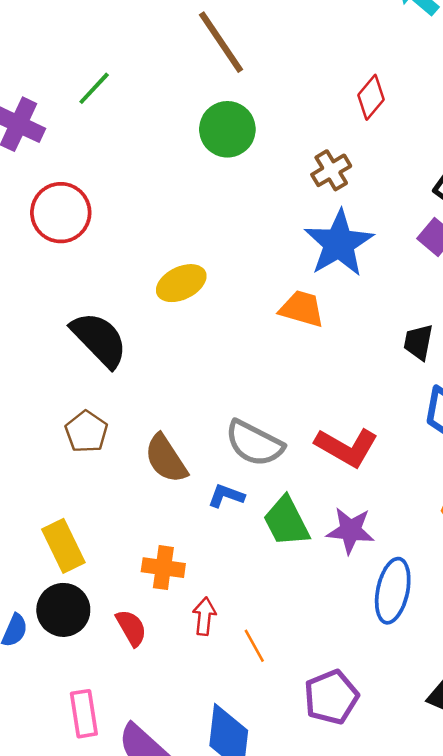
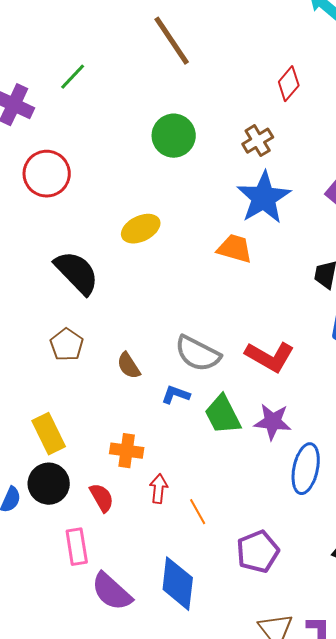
green circle: (227, 129) -> (174, 136), moved
brown semicircle: (166, 459) -> (129, 366), size x0.7
pink rectangle: (84, 714) -> (77, 547), moved

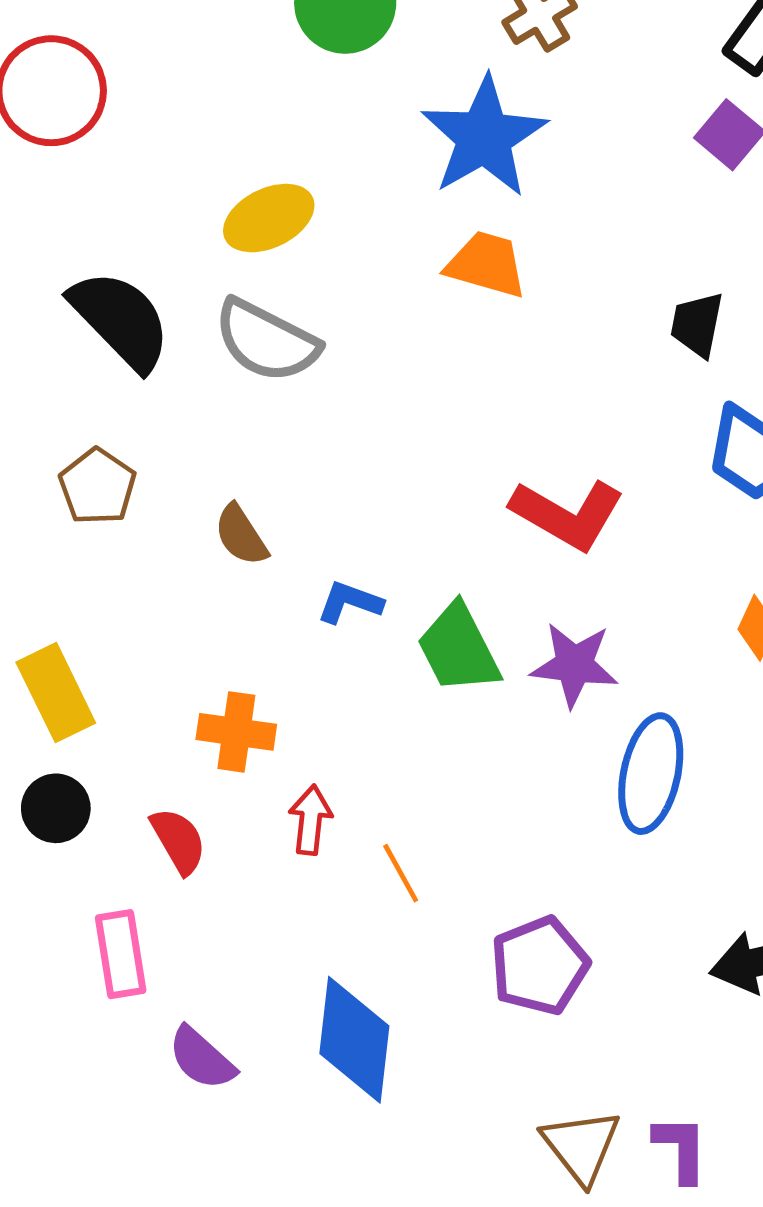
blue star: (264, 198) -> (484, 137), moved
gray semicircle: (198, 354) -> (266, 341), moved
black circle: (49, 484) -> (56, 808), size x0.7
purple semicircle: (112, 592) -> (202, 1058), size x0.7

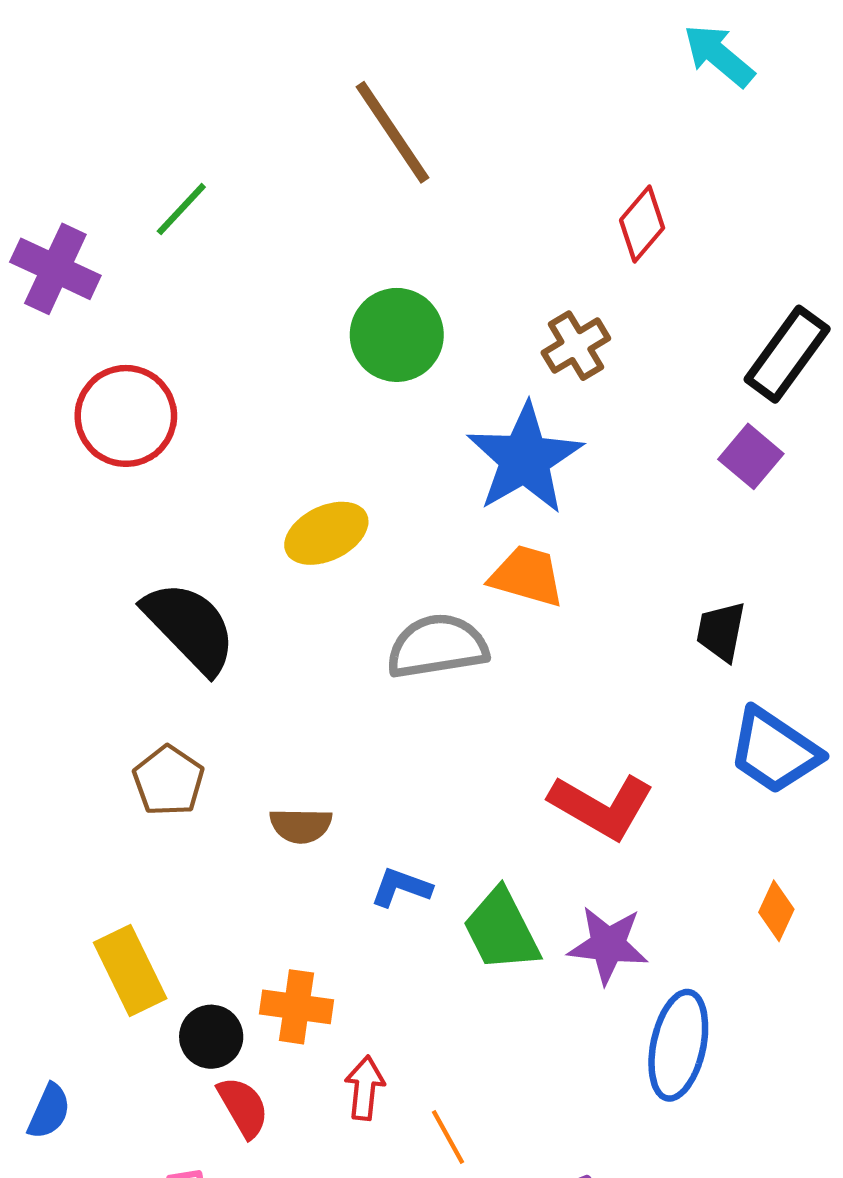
gray semicircle: (266, 341) -> (437, 646), moved, turned 144
brown semicircle: (241, 535) -> (301, 826), turned -56
black circle: (56, 808) -> (211, 1037), moved

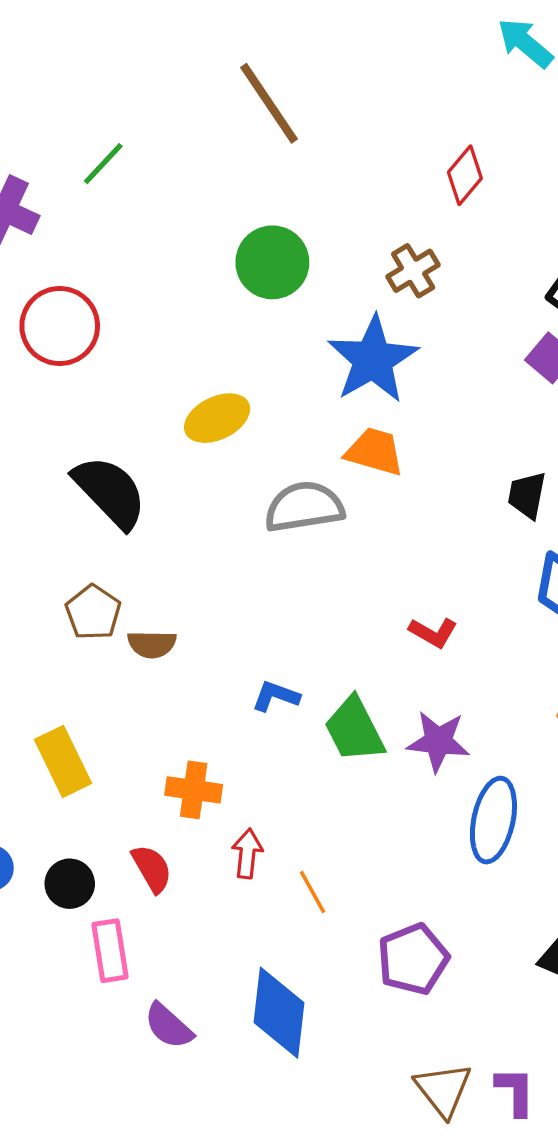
red L-shape: (602, 806) -> (433, 632), size x0.6
brown semicircle: (301, 826) -> (152, 644), moved
black circle: (211, 1037) -> (70, 884), moved

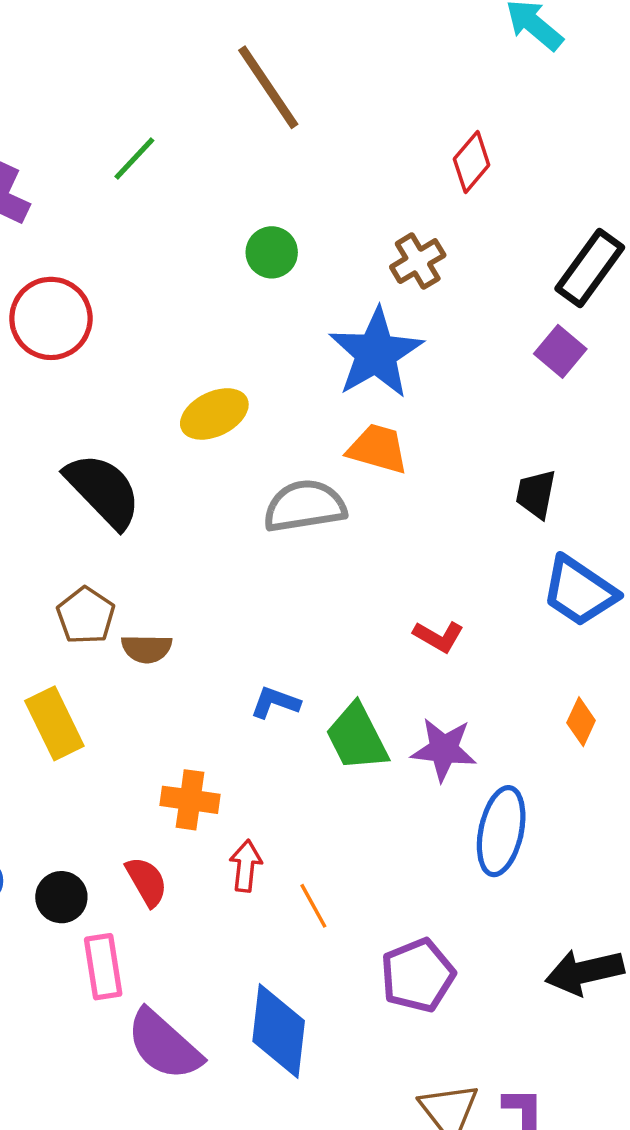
green line: (103, 164) -> (134, 158), moved
green circle: (272, 262) -> (272, 252), size x0.7
yellow rectangle: (63, 761) -> (54, 723), moved
purple semicircle: (169, 1026) -> (164, 1045), size x1.5

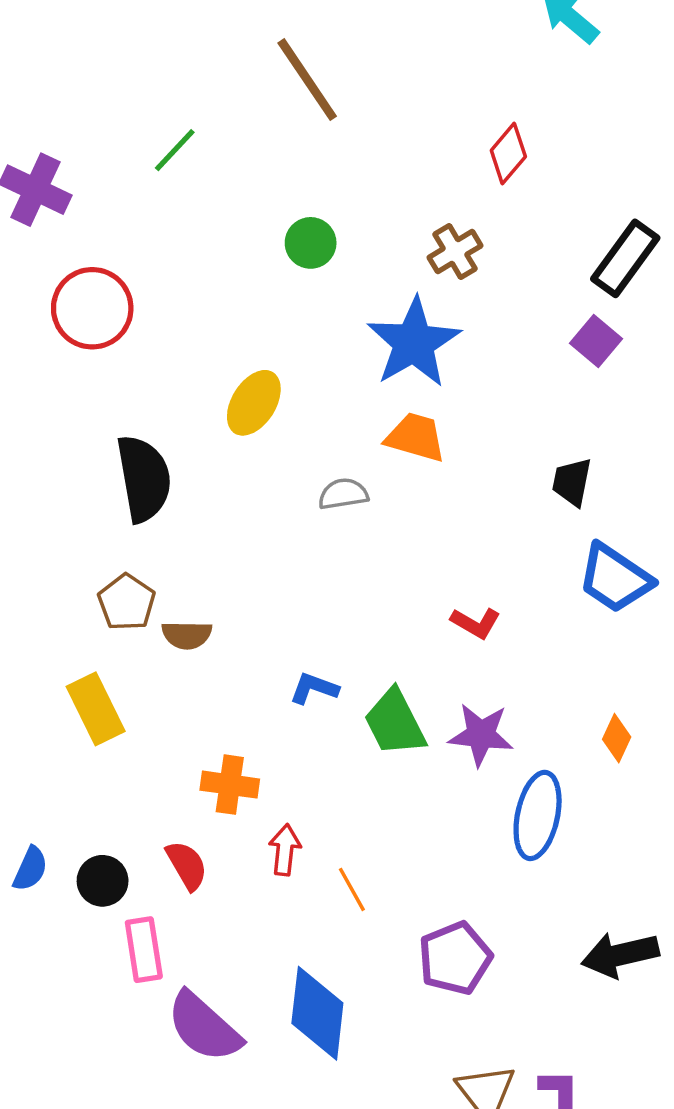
yellow ellipse: (214, 414) -> (254, 403), turned -32
black semicircle: (103, 490) -> (144, 478), turned 34
gray semicircle: (305, 506) -> (343, 494), size x0.6
orange diamond: (581, 722) -> (617, 738), moved

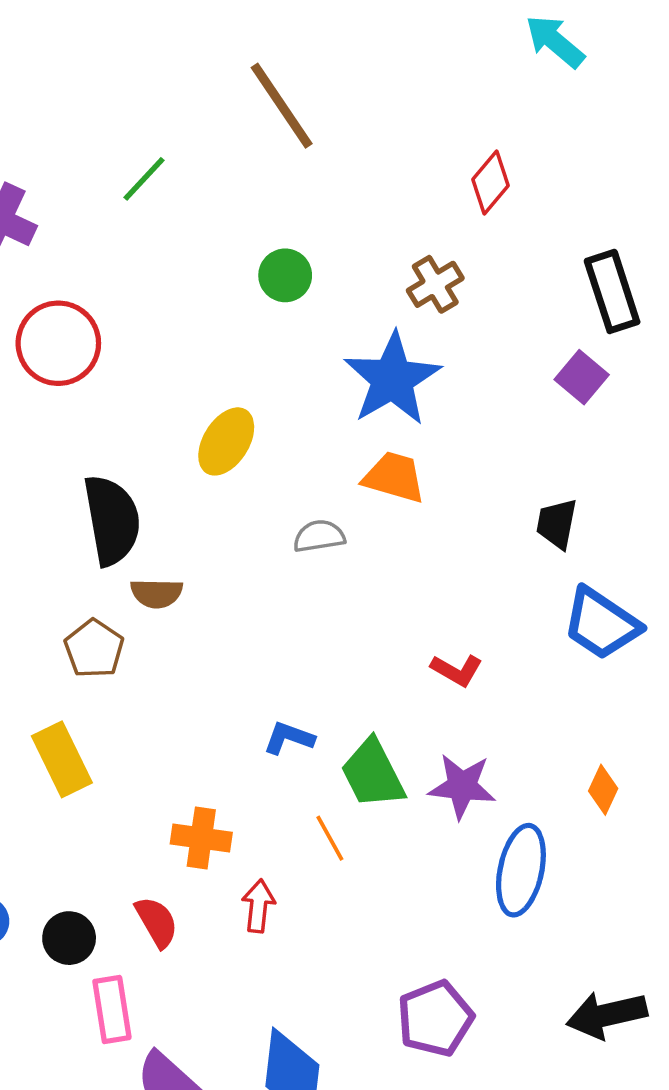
black rectangle: (625, 258) -> (612, 291), turned -54
brown semicircle: (187, 635) -> (157, 593), moved
orange line: (352, 889) -> (330, 838), moved

